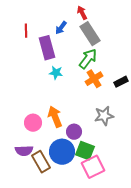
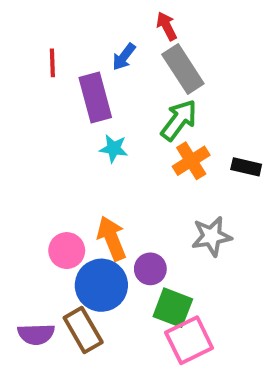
black rectangle: (121, 82) -> (246, 167), turned 40
purple semicircle: (24, 151) -> (36, 334), moved
blue circle: (62, 152) -> (101, 285), moved

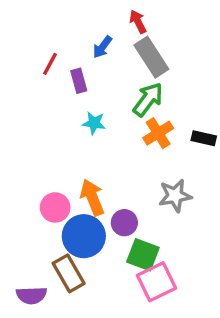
red line: (52, 63) -> (50, 64), moved, turned 30
purple rectangle: (95, 98) -> (79, 81), size x0.6
purple semicircle: (36, 334) -> (31, 295), moved

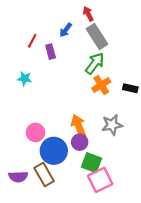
cyan star: (94, 123) -> (25, 79), moved
orange arrow: (92, 197) -> (79, 126), moved
purple semicircle: (31, 295) -> (18, 177), moved

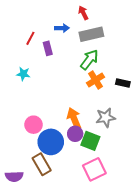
blue arrow: (66, 30) -> (62, 28), turned -128
gray rectangle: (97, 36) -> (91, 34), turned -70
green square: (92, 163) -> (90, 141), moved
purple semicircle: (18, 177) -> (14, 176), moved

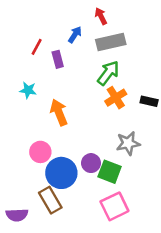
blue arrow: (62, 28) -> (75, 35), turned -56
orange arrow: (74, 119) -> (59, 112), moved

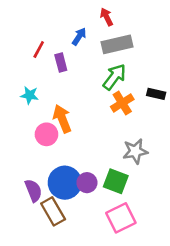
black rectangle: (149, 101) -> (156, 94), moved
pink circle: (40, 152) -> (46, 134), moved
purple circle: (91, 163) -> (87, 183), moved
purple semicircle: (17, 215) -> (33, 190), moved, turned -110

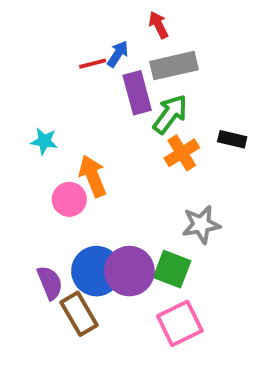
red line: (39, 49) -> (93, 64), moved, turned 48
purple rectangle: (61, 63) -> (137, 93), moved, size x1.5
purple circle: (87, 183) -> (129, 271), size x1.6

